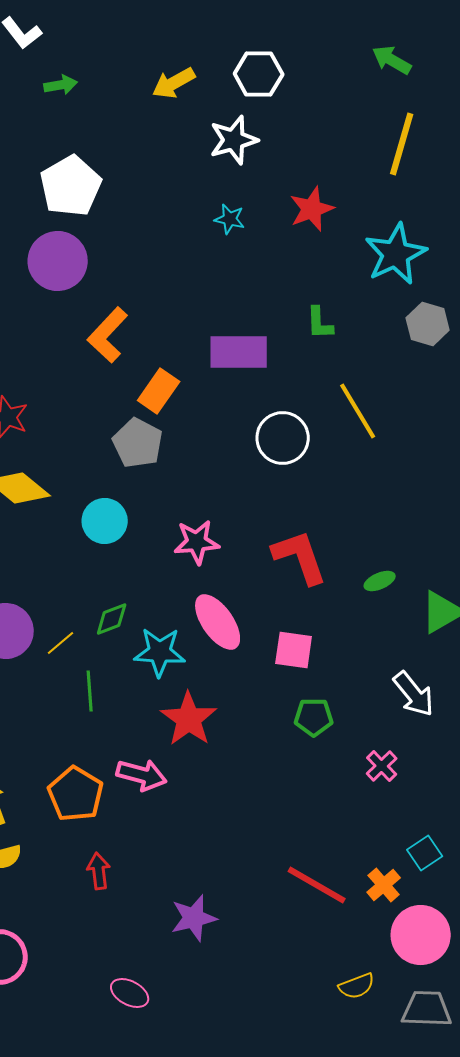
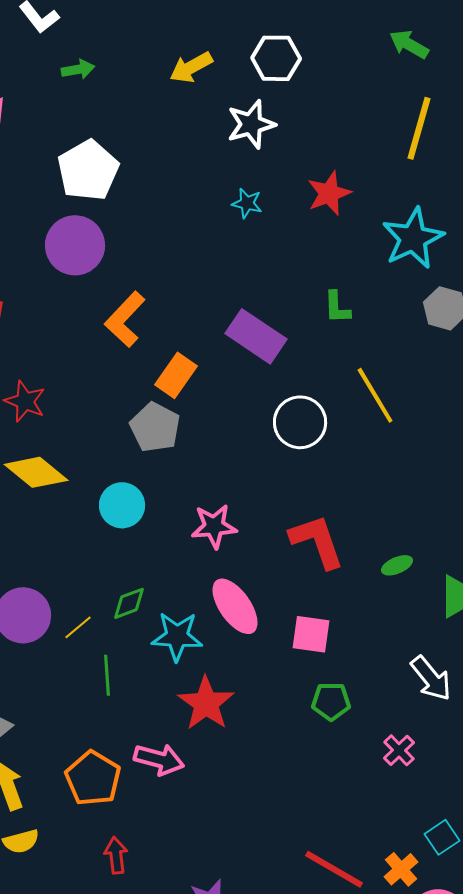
purple rectangle: (239, 352) -> (256, 336), turned 34

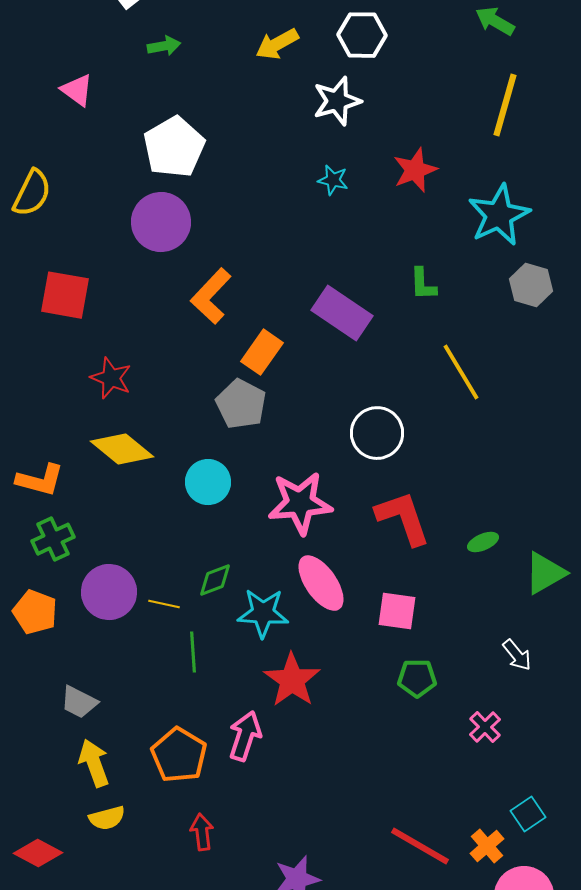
white circle: (300, 422) -> (377, 433), moved
pink star: (214, 526) -> (300, 503), size x1.4
yellow line: (78, 627) -> (164, 604), turned 52
white arrow: (431, 678) -> (517, 655), size x0.7
pink arrow: (159, 759) -> (245, 736), turned -87

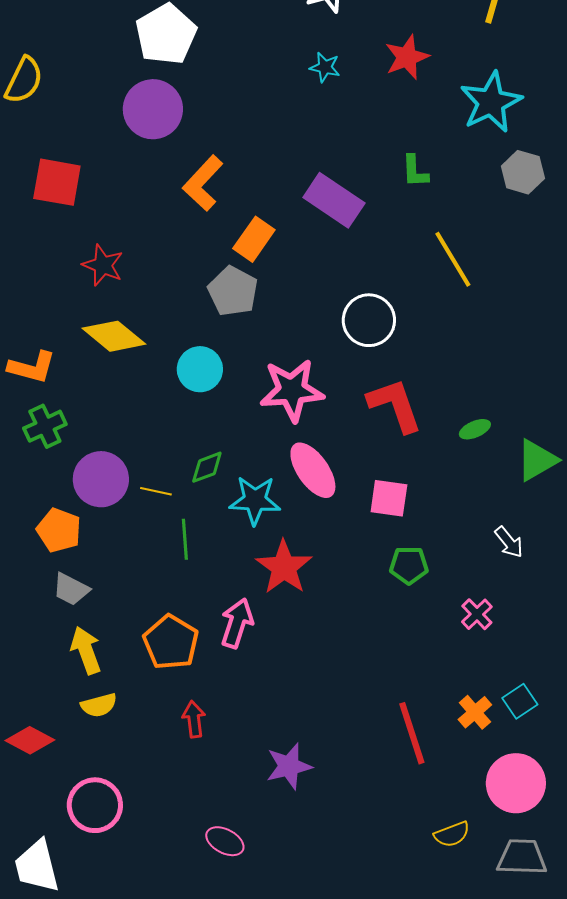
orange pentagon: (35, 612) -> (59, 530), moved
red line: (420, 846) -> (412, 733), turned 42
orange cross: (487, 846) -> (475, 712), moved

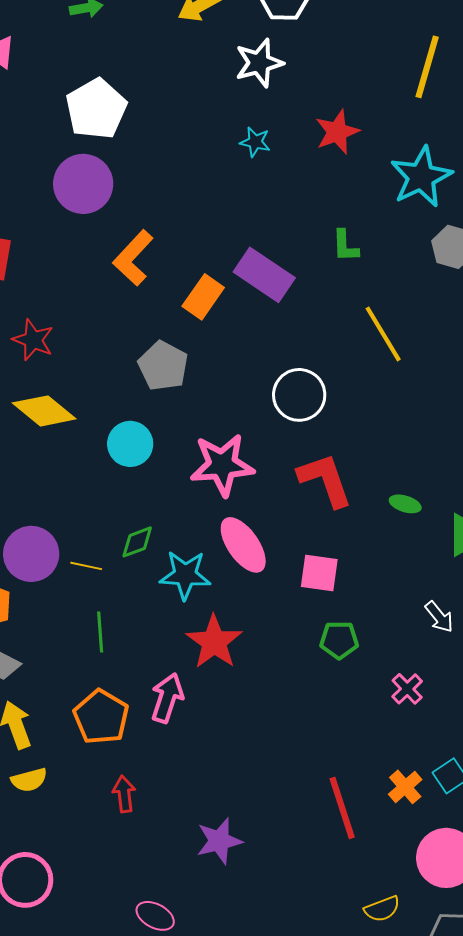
orange rectangle: (254, 239) -> (203, 297), moved
green ellipse: (475, 429) -> (405, 504), turned 40
green line: (185, 539) -> (100, 632), moved

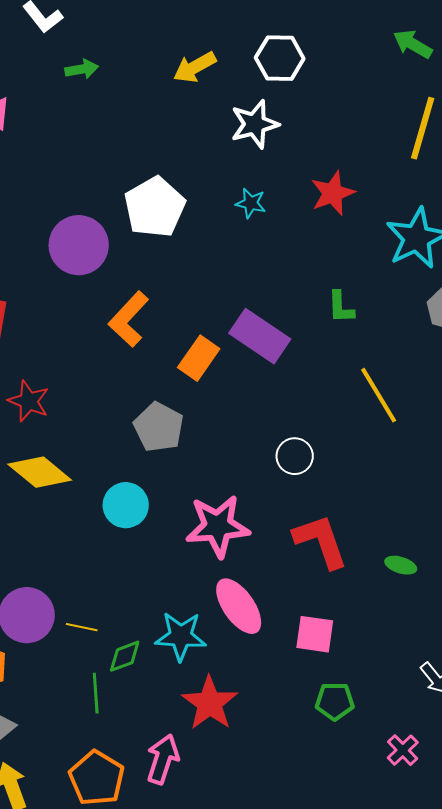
white pentagon: (96, 109) -> (155, 207), moved
white circle: (299, 395) -> (295, 456), size x0.7
green diamond: (137, 542) -> (125, 656), moved

